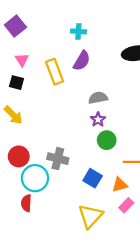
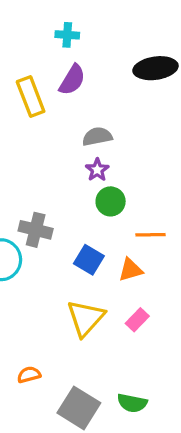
pink rectangle: (126, 205) -> (137, 320), moved

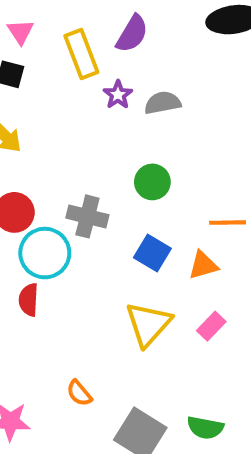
purple star: (97, 170) -> (118, 95), moved
green circle: (111, 201) -> (152, 182), moved
orange semicircle: (29, 375) -> (79, 393), turned -115

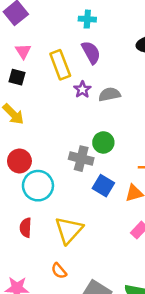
purple semicircle: (132, 34) -> (91, 52), turned -60
gray cross: (87, 216) -> (81, 159), moved
red semicircle: (29, 300) -> (26, 228), moved
yellow triangle: (148, 324) -> (69, 230), moved

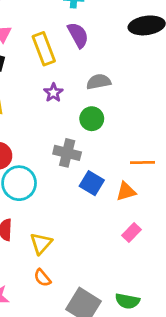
purple star: (82, 89) -> (53, 93), moved
green circle: (103, 142) -> (92, 119), moved
yellow triangle: (69, 230) -> (41, 243), moved, size x0.7

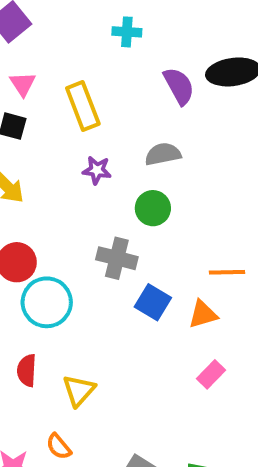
purple semicircle: (78, 35) -> (179, 86), moved
purple star: (53, 93) -> (97, 170), turned -30
orange semicircle: (42, 278) -> (59, 447), moved

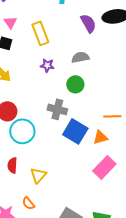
blue square: (153, 302) -> (75, 131), size x1.4
pink rectangle: (211, 374) -> (104, 167), size x1.6

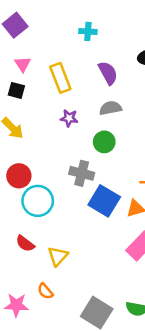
purple semicircle: (88, 23) -> (108, 73), moved
red semicircle: (12, 165) -> (25, 244), turned -56

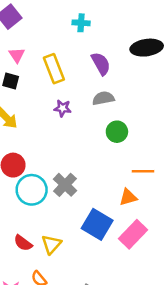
green circle: (104, 142) -> (117, 132), moved
gray cross: (82, 173) -> (65, 185), moved, turned 30
blue square: (104, 201) -> (97, 224), moved
red semicircle: (25, 244) -> (23, 243), moved

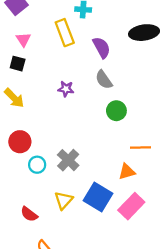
yellow rectangle: (54, 69) -> (65, 33), moved
gray semicircle: (103, 98) -> (104, 80), turned -114
cyan circle: (32, 190) -> (37, 165), size x0.6
yellow triangle: (51, 244) -> (64, 200), moved

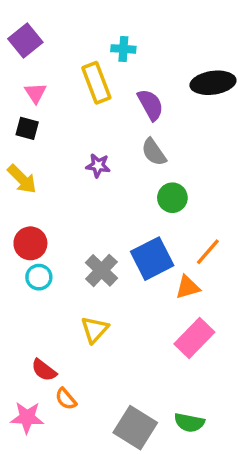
orange line: (141, 147) -> (208, 252), turned -48
cyan circle: (37, 165) -> (39, 277), moved
blue square: (98, 197) -> (152, 259), moved, turned 32
red semicircle: (29, 214) -> (44, 370), moved

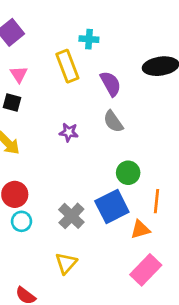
green circle: (172, 198) -> (128, 173), moved
orange line: (208, 252) -> (156, 201), turned -35

